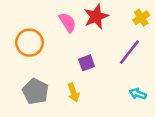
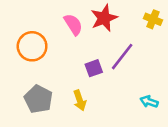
yellow cross: (141, 18) -> (153, 19), turned -35
purple line: (129, 52) -> (122, 57), moved

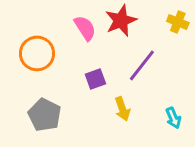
purple square: (94, 68) -> (95, 79), moved
yellow arrow: (80, 100) -> (122, 109), moved
cyan arrow: (149, 102) -> (173, 118), turned -132

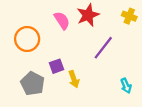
purple square: (95, 79) -> (56, 66), moved
yellow arrow: (122, 109) -> (74, 79), moved

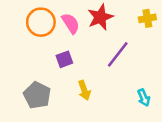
yellow cross: (129, 16) -> (147, 18), turned -32
orange circle: (27, 39) -> (41, 22), moved
purple square: (56, 66) -> (64, 59), moved

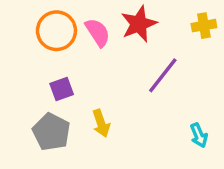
purple square: (64, 59) -> (62, 89), moved
yellow arrow: (84, 90) -> (101, 123), moved

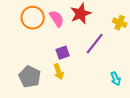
yellow cross: (204, 26) -> (120, 23), moved, turned 32
purple square: (62, 89) -> (63, 53), moved

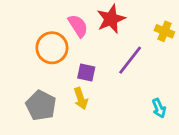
orange circle: (33, 18) -> (52, 48), moved
purple square: (63, 53) -> (86, 72), turned 32

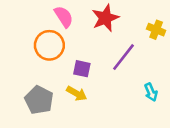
pink semicircle: (78, 26) -> (64, 17), moved
yellow arrow: (81, 99) -> (77, 93), turned -42
cyan arrow: (159, 108) -> (151, 92), moved

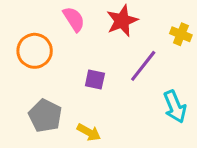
orange circle: (49, 45) -> (35, 51), moved
cyan arrow: (151, 92) -> (175, 107), size x1.5
yellow arrow: (77, 93) -> (89, 132), moved

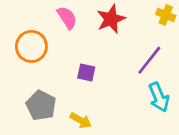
yellow cross: (181, 34) -> (166, 15), moved
purple line: (143, 66) -> (149, 60), moved

